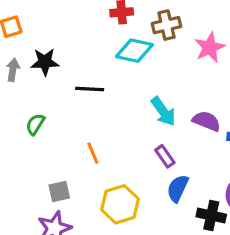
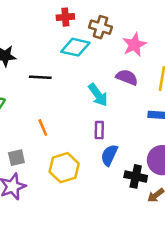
brown cross: (166, 25) -> (101, 27), turned 30
purple semicircle: (206, 121) -> (127, 77), moved
purple rectangle: (165, 156) -> (99, 130), turned 36

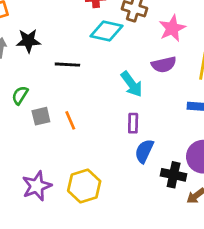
purple semicircle: (127, 77) -> (164, 65), turned 145
gray square: (16, 158) -> (41, 116), moved
yellow hexagon: (64, 168) -> (84, 186), moved

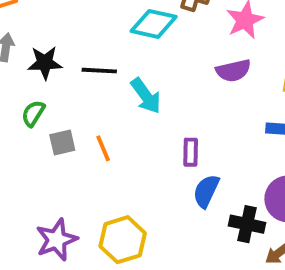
black star: (28, 41) -> (45, 63), moved
cyan arrow: (132, 84) -> (146, 96), moved

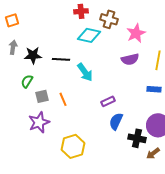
purple rectangle: (191, 152) -> (108, 101), turned 64
purple star: (56, 240) -> (39, 122), moved

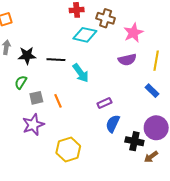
blue rectangle: (154, 89) -> (152, 91), turned 40

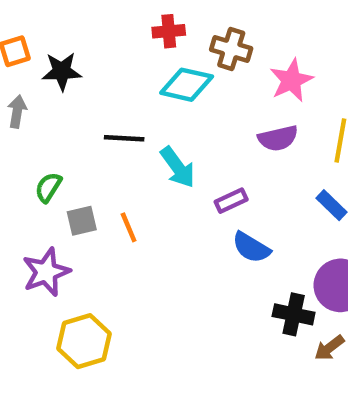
black star: (27, 55) -> (62, 71), moved
purple rectangle: (104, 103) -> (231, 201), moved
blue semicircle: (113, 124) -> (251, 247), moved, turned -84
purple star: (33, 125) -> (46, 272), moved
yellow hexagon: (68, 149) -> (84, 341), moved

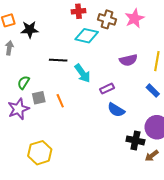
pink star: (291, 80) -> (134, 18), moved
purple star: (46, 272) -> (18, 109), moved

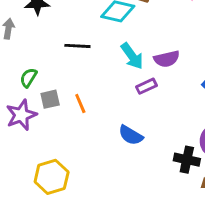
purple semicircle: (128, 60) -> (167, 59), moved
cyan arrow: (83, 73) -> (132, 56), moved
blue semicircle: (116, 110) -> (131, 135), moved

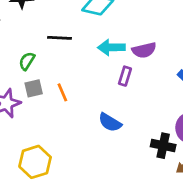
cyan arrow: (132, 56) -> (111, 47), turned 125
green semicircle: (28, 78) -> (27, 61), moved
purple rectangle: (147, 86) -> (125, 76), turned -48

